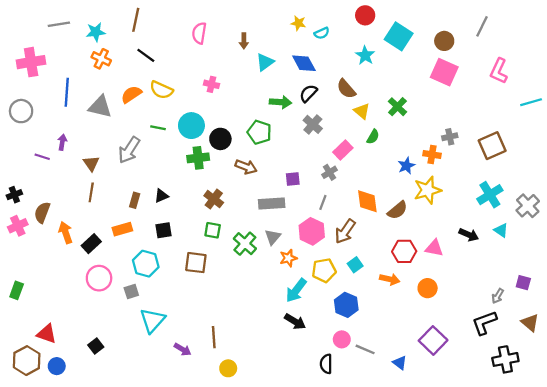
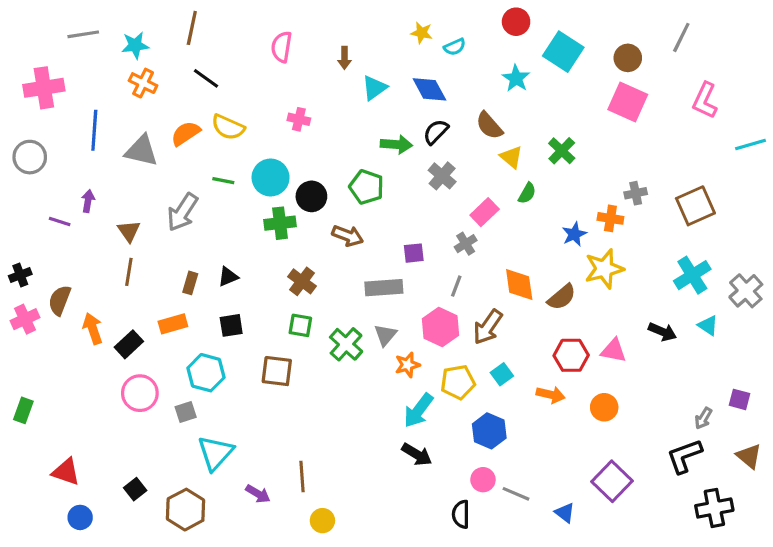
brown hexagon: (27, 361) -> (186, 510), moved

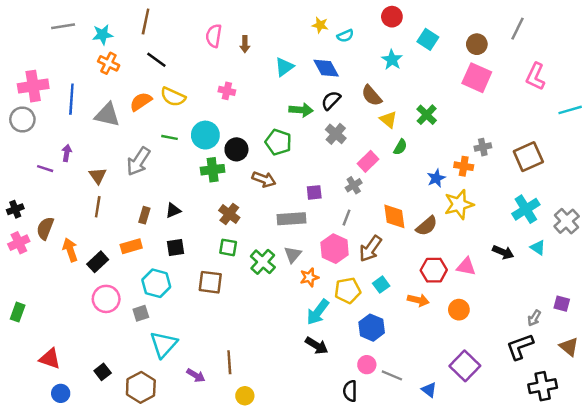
cyan square: (563, 52) -> (428, 39), size x0.7
brown arrow: (344, 58) -> (245, 44), moved
pink cross: (44, 88) -> (33, 86), moved

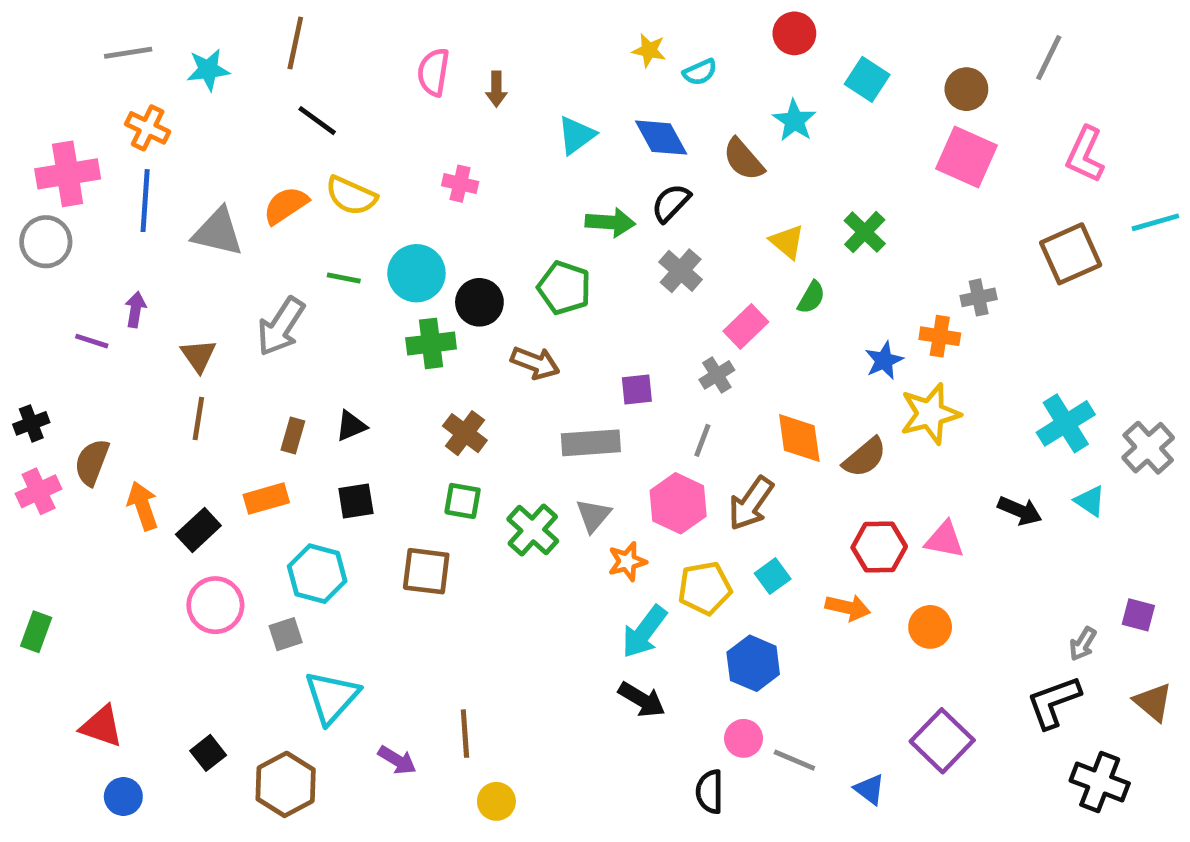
orange cross: (109, 63) -> (148, 128), moved
brown semicircle: (372, 96) -> (744, 159), moved
brown square: (528, 157) -> (1071, 254), moved
black cross: (543, 386) -> (1100, 782), turned 32

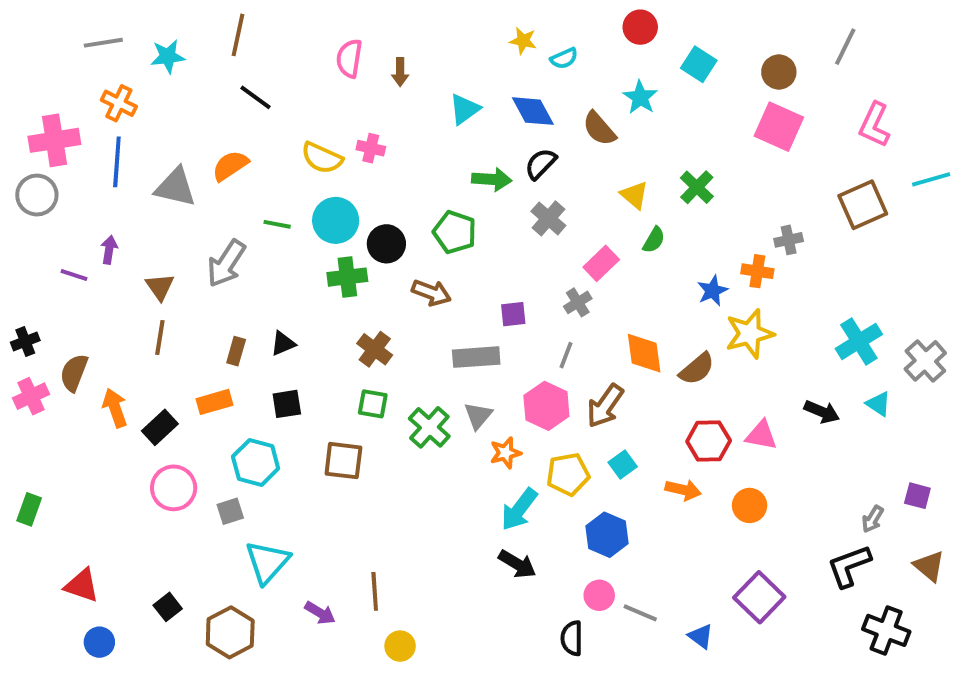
yellow semicircle: (351, 196) -> (322, 158), moved

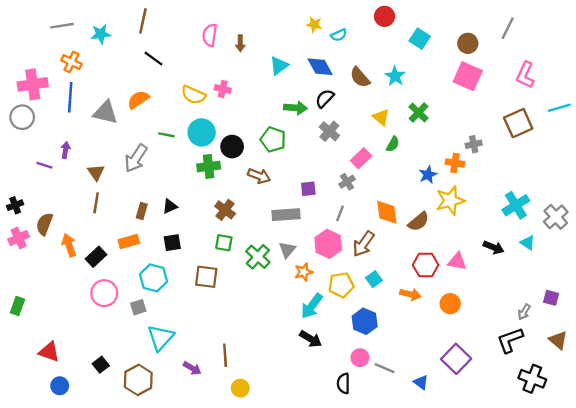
cyan star: (640, 97) -> (395, 76), moved

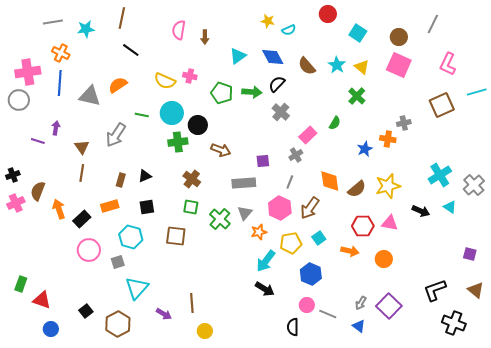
yellow triangle: (381, 117) -> (362, 67), moved
green pentagon: (273, 139) -> (222, 93), moved
yellow star: (450, 200) -> (388, 186), moved
green rectangle: (17, 306) -> (21, 284), moved
gray arrow: (524, 312) -> (361, 303), moved

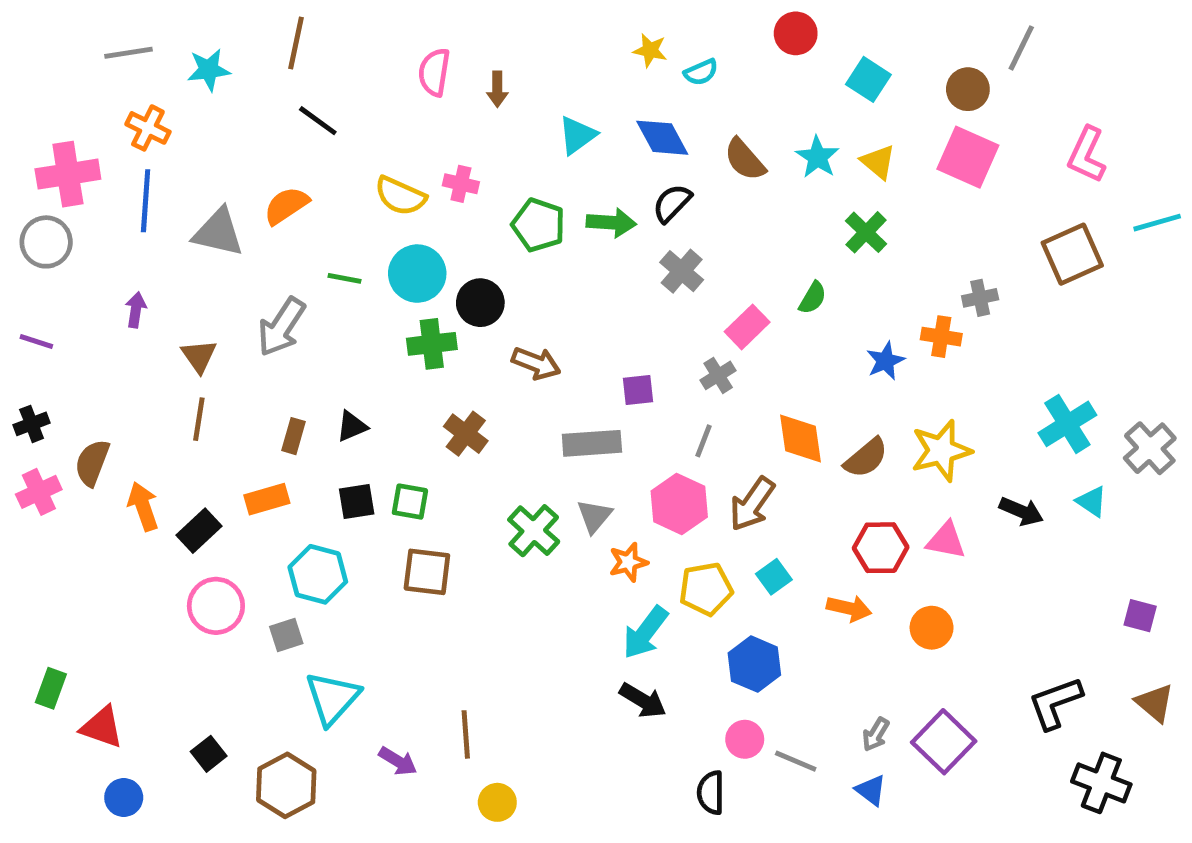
gray line: (433, 24) -> (1021, 48), moved
purple line: (38, 141) -> (36, 341), moved
green square: (191, 207) -> (410, 502), moved

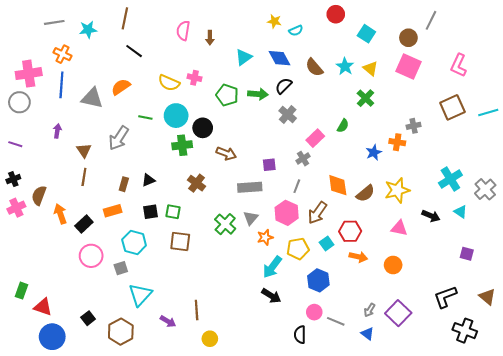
cyan line: (1157, 223) -> (488, 112), moved
red hexagon: (881, 548) -> (350, 231), moved
purple square: (1140, 616) -> (467, 254), moved
blue circle: (124, 797) -> (52, 337), size x1.6

